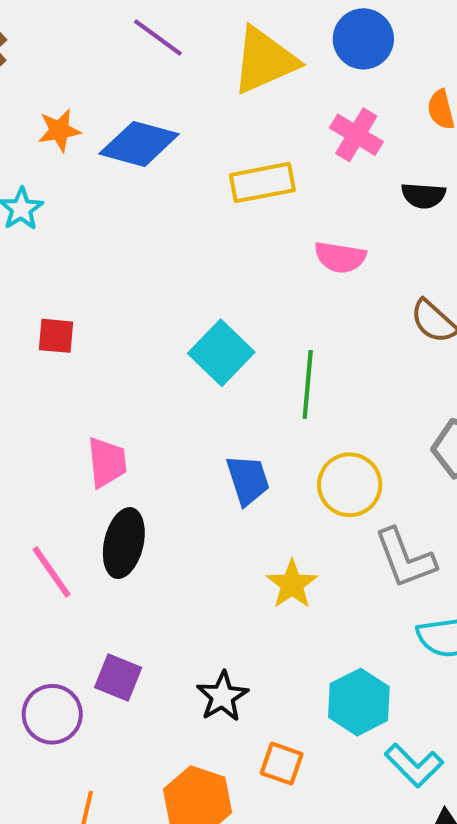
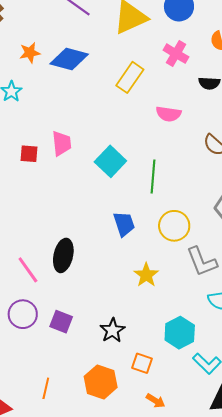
yellow rectangle: (262, 183) -> (130, 77), turned -44
pink trapezoid: (107, 462) -> (62, 143), moved
purple circle: (52, 714) -> (23, 314), moved

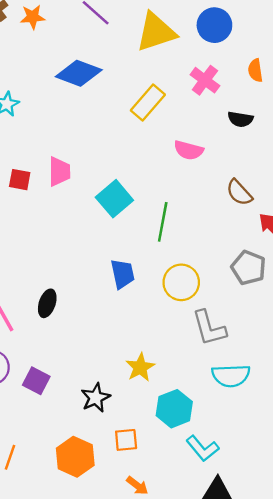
orange star: (30, 53) -> (33, 17), moved
black ellipse: (63, 255) -> (47, 303), size x0.7
yellow star: (146, 275) -> (140, 367), moved
orange square: (142, 363) -> (126, 440), turned -30

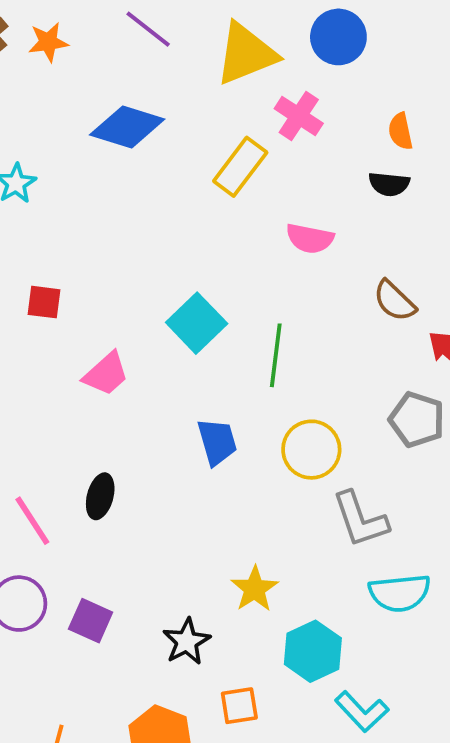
orange semicircle: (255, 70) -> (400, 131), moved
pink cross: (205, 80) -> (299, 116), moved
pink trapezoid: (59, 171) -> (106, 374), moved, turned 52

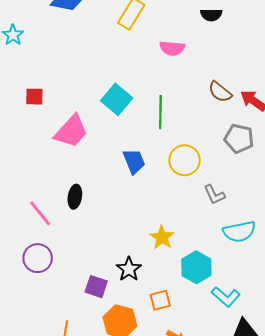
brown semicircle: (394, 301) -> (220, 92), moved
pink trapezoid: (106, 374) -> (71, 131), size x1.4
gray L-shape: (360, 519) -> (214, 195), size x0.7
purple square: (91, 621) -> (96, 287), moved

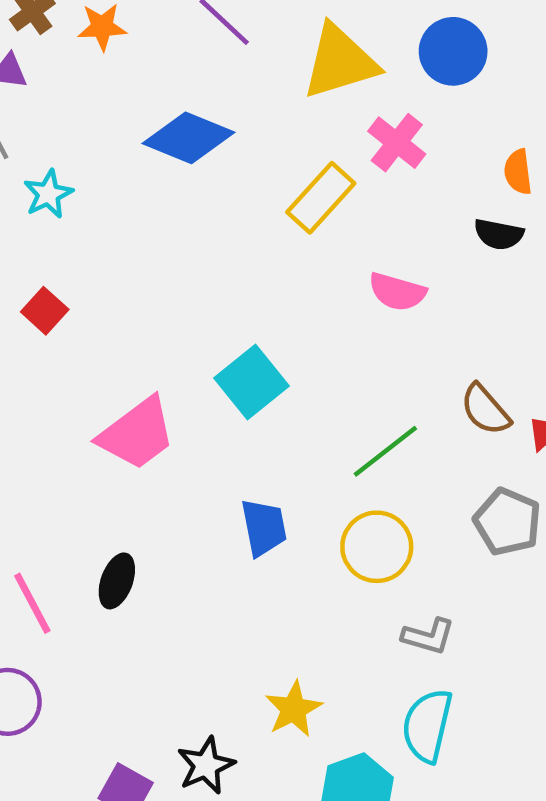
red square: (34, 97) -> (45, 311), moved, turned 30
green line: (160, 112) -> (385, 451), moved, turned 40
gray L-shape: (214, 195) -> (428, 636), turned -60
cyan semicircle: (239, 232) -> (427, 726), moved, turned 104

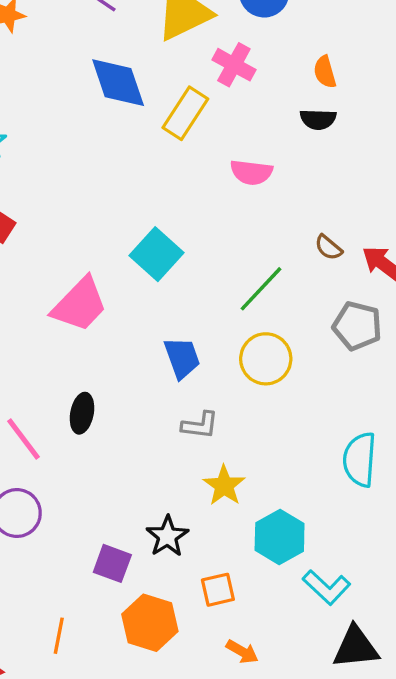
blue diamond: (189, 138) -> (118, 83), moved, turned 58
brown semicircle: (485, 410) -> (328, 247), size x0.7
gray L-shape: (428, 636) -> (200, 425), moved
cyan semicircle: (427, 726) -> (360, 460), moved

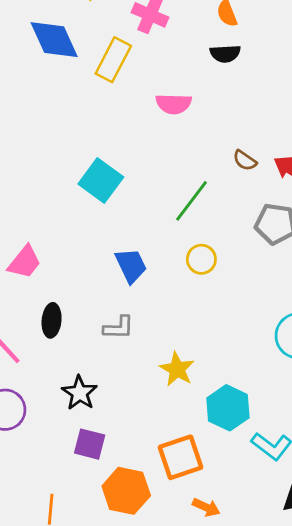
pink trapezoid: (80, 305) -> (25, 262), moved, size x0.7
yellow circle: (266, 359) -> (201, 259), size x0.7
gray L-shape: (200, 425) -> (119, 328), moved
black star: (167, 536) -> (80, 393), moved
orange square: (218, 590) -> (181, 457), size x1.5

